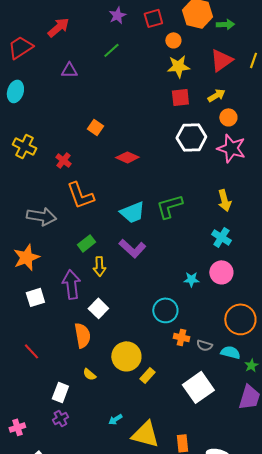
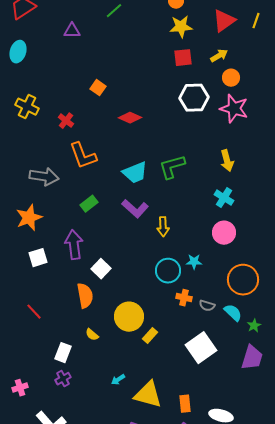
yellow arrow: (99, 266) -> (163, 227), moved
cyan star: (191, 279) -> (194, 262), moved
cyan semicircle: (230, 352) -> (233, 313), turned 30

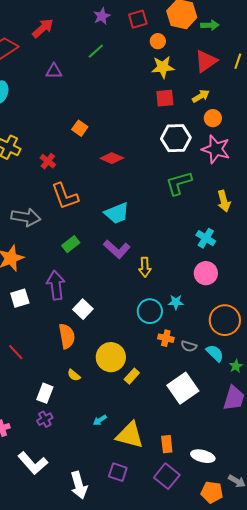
yellow arrow: (227, 161) -> (224, 201), moved
green L-shape: (172, 167) -> (179, 183), moved

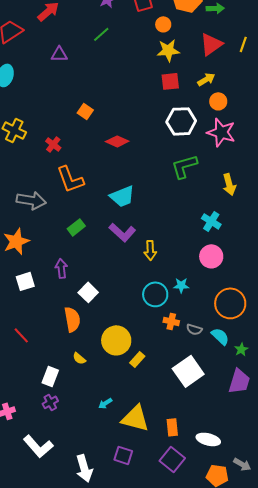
purple arrow: (56, 285) -> (61, 268), size x0.7

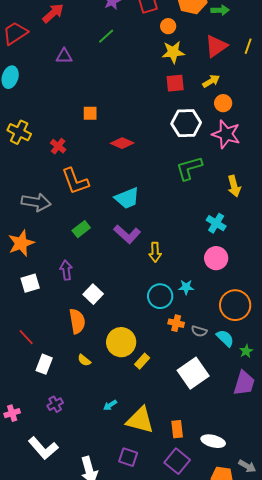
orange square: (85, 111) -> (90, 113), turned -35
white rectangle: (50, 376) -> (44, 364), moved

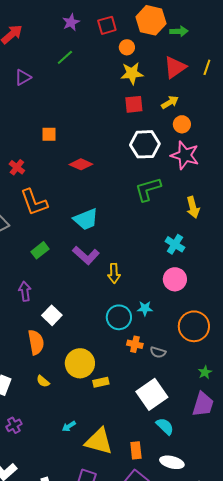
purple triangle: (64, 56) -> (23, 77), turned -30
cyan semicircle: (225, 338) -> (165, 426), moved
yellow rectangle: (142, 361) -> (101, 382), turned 35

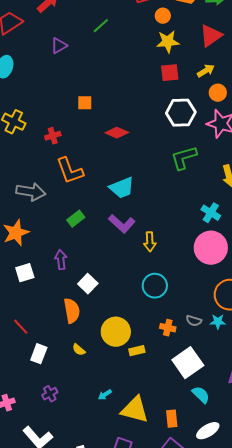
red cross: (17, 167) -> (53, 136), turned 35
pink circle: (175, 279) -> (211, 248), size x1.4
cyan star: (145, 308) -> (218, 322), moved
orange cross: (135, 344) -> (168, 328), moved
white ellipse: (172, 462) -> (208, 431), turned -45

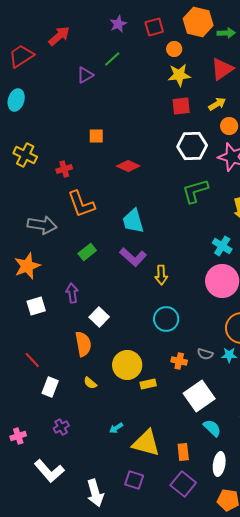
purple triangle: (59, 46) -> (85, 75), moved
cyan trapezoid: (122, 188) -> (133, 221), turned 96
white ellipse: (208, 431) -> (219, 464), turned -50

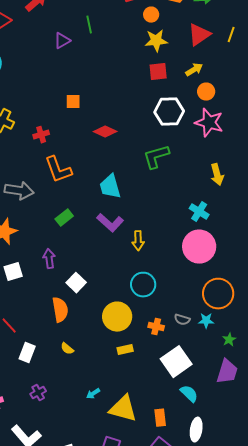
green line: (112, 59) -> (89, 25), turned -60
green L-shape: (195, 191) -> (156, 157), moved
yellow circle: (127, 365) -> (117, 317), moved

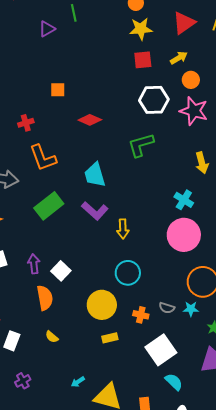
green rectangle: (64, 218) -> (49, 206), size x1.6
purple arrow: (49, 259) -> (34, 264), moved

